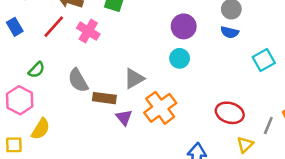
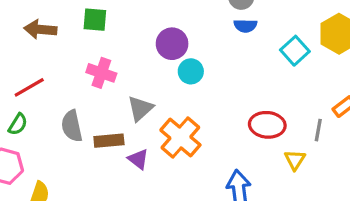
purple circle: (184, 26) -> (172, 44), moved
red line: (54, 27) -> (29, 87), moved, turned 30
pink cross: (88, 31) -> (101, 73), moved
gray semicircle: (78, 80) -> (72, 126), turned 30

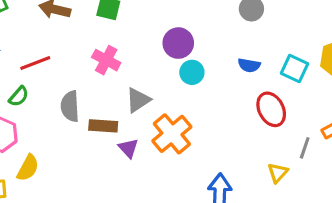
blue semicircle: (245, 26) -> (249, 65), moved
cyan square: (295, 51) -> (294, 68), turned -32
red ellipse: (267, 125) -> (271, 109), moved, turned 48

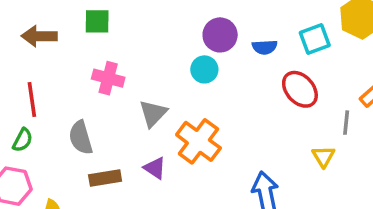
purple circle: (178, 43) -> (220, 35), moved
red line: (35, 63) -> (32, 99), turned -64
cyan square: (294, 68) -> (315, 39), turned -32
brown rectangle: (103, 126) -> (105, 178), moved

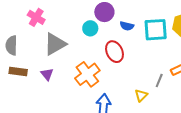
cyan square: (315, 39) -> (156, 30), size x1.4
red ellipse: (300, 89) -> (114, 52), moved
gray triangle: (153, 113) -> (55, 44), size x1.4
orange cross: (198, 141) -> (87, 74), moved

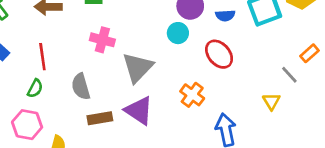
purple triangle: (47, 74) -> (139, 110), size x1.6
orange cross: (87, 74) -> (192, 95), size x0.7
gray line: (159, 81) -> (289, 75), turned -48

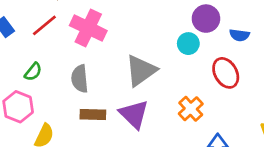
pink cross: (102, 40) -> (88, 28), moved, size x1.4
red line: (42, 57) -> (44, 25), moved, turned 48

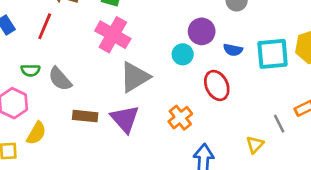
red line: (44, 25) -> (45, 26), turned -32
pink cross: (88, 28) -> (113, 35), moved
green semicircle: (33, 72) -> (30, 70), turned 48
gray semicircle: (80, 79) -> (60, 79), moved, turned -40

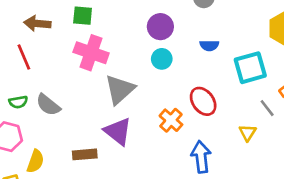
red line: (45, 26) -> (24, 57), turned -35
purple circle: (202, 31) -> (160, 27), moved
cyan square: (273, 54) -> (250, 68), moved
red ellipse: (217, 85) -> (203, 101), moved
brown rectangle: (85, 116) -> (85, 154), moved

